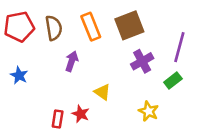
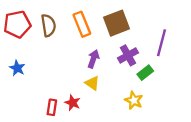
purple arrow: (72, 61) -> (93, 59), moved
green rectangle: (173, 80) -> (145, 73), moved

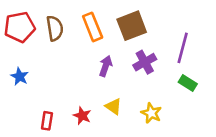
green rectangle: (145, 73) -> (188, 83), moved, turned 70
yellow triangle: (92, 83) -> (113, 107), moved
red rectangle: (52, 107) -> (47, 121), moved

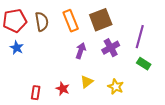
blue star: (20, 77) -> (17, 48), moved
yellow triangle: (113, 107) -> (87, 82), turned 48

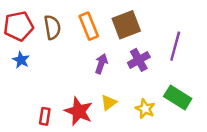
green rectangle: (144, 64) -> (178, 98), moved, size x1.5
red star: (63, 89) -> (79, 111), size x1.6

